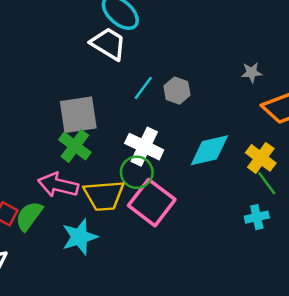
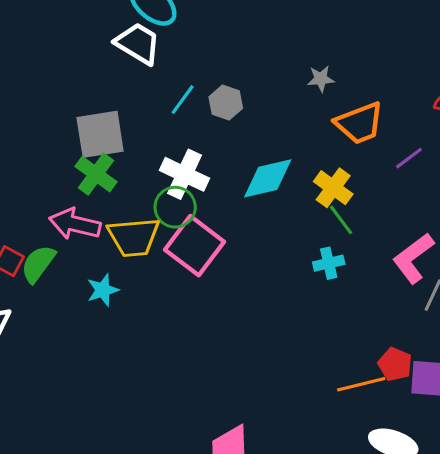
cyan star: (80, 237) -> (103, 290), size x0.7

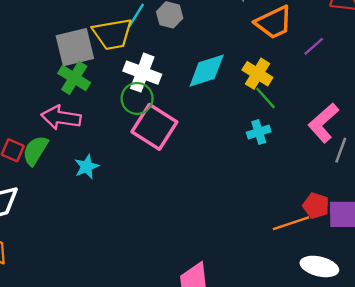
yellow trapezoid: (134, 237) -> (113, 34), moved

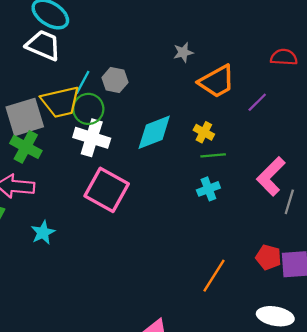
yellow cross: (257, 74) -> (204, 132), size x0.7
green circle: (137, 98) -> (88, 109), moved
green line: (266, 98) -> (213, 155), turned -50
orange line: (291, 223) -> (214, 276), moved, turned -36

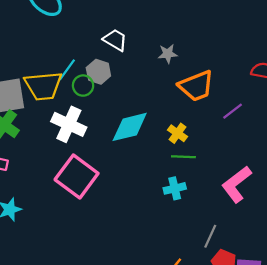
white trapezoid: (43, 45) -> (115, 40), moved, size x0.7
green circle: (88, 109) -> (83, 86), moved, size x0.7
gray line: (289, 202) -> (210, 236), moved

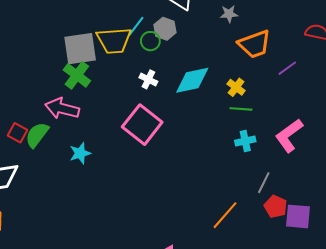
white cross: (69, 124) -> (148, 79), moved, size x0.6
cyan cross: (175, 188) -> (245, 141), moved

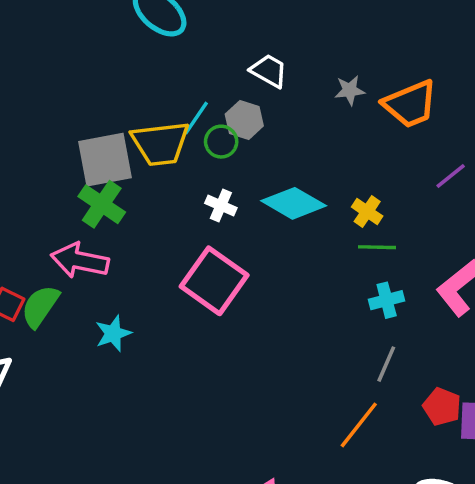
orange trapezoid: (254, 44) -> (410, 104), moved
cyan diamond: (192, 80) -> (294, 203), turned 45
gray line: (264, 183) -> (386, 364), moved

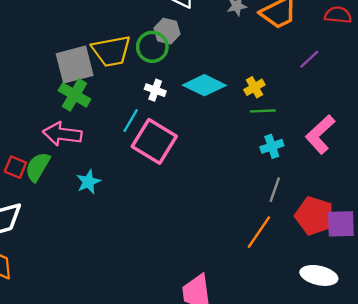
cyan line: (196, 118) -> (131, 121), moved
green circle: (221, 142) -> (152, 47), size x1.4
yellow cross: (367, 212) -> (254, 87), turned 30
red pentagon: (442, 407) -> (314, 216), size x1.5

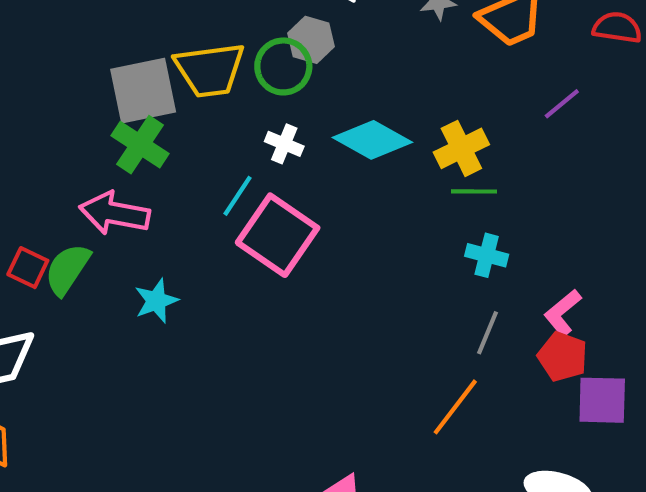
yellow cross: (254, 87) -> (461, 148), size x1.4
pink L-shape: (320, 134) -> (563, 313), moved, size x0.7
cyan cross: (272, 146) -> (487, 255), turned 30
red pentagon: (314, 216) -> (563, 357), moved, size x0.7

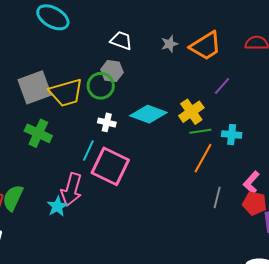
gray square: (143, 91) -> (35, 87), moved
purple line: (562, 104) -> (222, 86), moved
pink arrow: (115, 213) -> (71, 190), moved, turned -76
cyan cross: (487, 255) -> (232, 135), moved
orange line: (455, 407) -> (203, 158), moved

